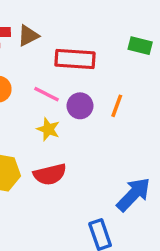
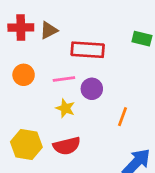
pink line: (47, 94) -> (64, 79), turned -35
orange line: (117, 106) -> (122, 117), moved

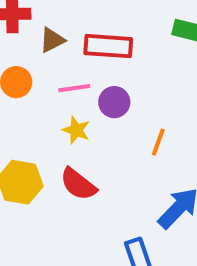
brown triangle: (49, 30) -> (52, 40), moved
red semicircle: (67, 146) -> (78, 184), turned 52

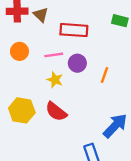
brown triangle: (52, 40) -> (41, 15), moved, turned -49
orange line: (158, 142) -> (105, 75), moved

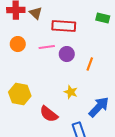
yellow star: (55, 80) -> (71, 92), moved
red semicircle: (56, 112) -> (49, 114), moved

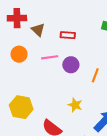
brown triangle: (36, 13) -> (38, 30), moved
red rectangle: (64, 26) -> (68, 35), size x0.6

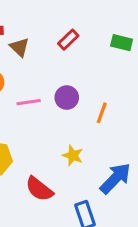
red rectangle: (68, 35) -> (68, 40), moved, turned -48
pink line: (50, 57) -> (29, 102), moved

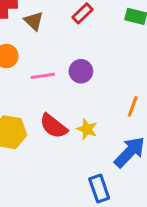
orange line: (102, 113) -> (133, 106), moved
red semicircle: (39, 189) -> (54, 126), moved

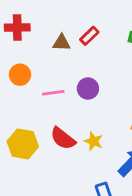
brown triangle: (34, 21) -> (62, 43), moved, turned -42

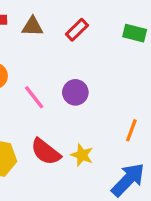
brown triangle: (62, 43) -> (32, 26), moved
pink line: (53, 93) -> (34, 97), turned 60

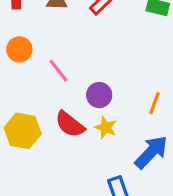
purple circle: (75, 92) -> (99, 95), moved

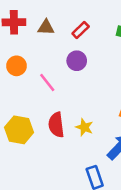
purple circle: (99, 95) -> (77, 61), moved
red semicircle: (70, 124) -> (56, 125), turned 45

